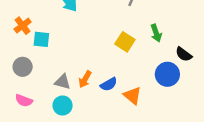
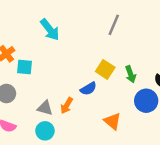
green arrow: (156, 33) -> (131, 74), moved
blue semicircle: (109, 84) -> (88, 89), moved

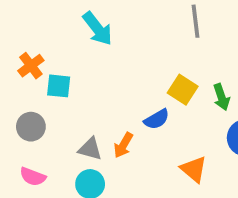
gray line: (114, 25) -> (196, 21), turned -30

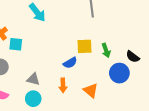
yellow square: (183, 90) -> (85, 46), turned -35
orange arrow: (123, 145) -> (63, 85), moved, turned -32

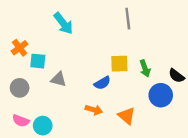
gray triangle: (33, 79) -> (59, 79), moved
orange arrow: (63, 85) -> (94, 110), turned -72
cyan circle: (33, 99) -> (43, 126), moved

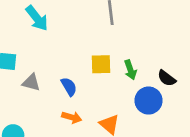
blue semicircle: (102, 83) -> (69, 87), moved, turned -91

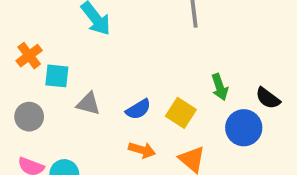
yellow square: (101, 64) -> (181, 113), moved, turned 35
blue semicircle: (69, 87) -> (138, 109), turned 90

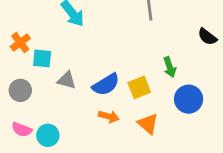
black semicircle: (268, 98) -> (207, 37), moved
blue semicircle: (138, 109) -> (106, 85), size x1.4
yellow square: (181, 113) -> (139, 87), turned 35

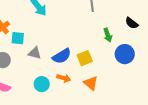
green arrow: (170, 67) -> (108, 35), moved
blue circle: (189, 99) -> (125, 54), moved
cyan circle: (48, 135) -> (42, 84), moved

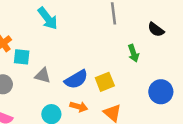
black semicircle: (132, 23) -> (156, 30), moved
blue circle: (125, 54) -> (161, 92), moved

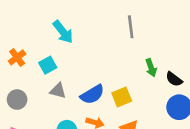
black semicircle: (156, 30) -> (174, 79), moved
cyan square: (22, 57) -> (48, 65), moved, turned -35

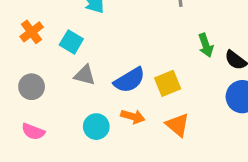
cyan square: (48, 65) -> (71, 42), turned -30

